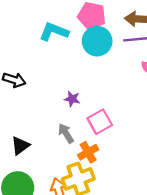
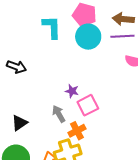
cyan L-shape: (54, 32) -> (52, 27), turned 65
purple star: (72, 99) -> (72, 91), moved

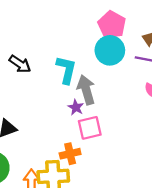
cyan L-shape: (52, 27) -> (66, 70), moved
gray arrow: (59, 114) -> (86, 90), moved, size x1.4

